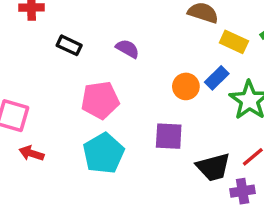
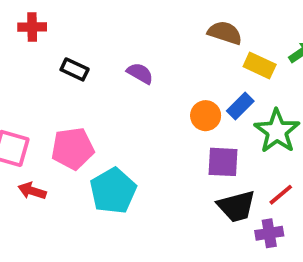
pink pentagon: (100, 100) -> (73, 148), moved
purple square: (169, 136) -> (223, 162), moved

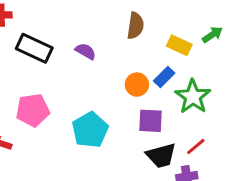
brown semicircle: (225, 33) -> (135, 26), moved, turned 80
black rectangle: (75, 69) -> (34, 48), size x1.6
cyan pentagon: (113, 191) -> (90, 130), moved

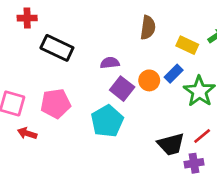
purple semicircle: (86, 51) -> (110, 63), moved, turned -36
purple square: (151, 121) -> (122, 89), moved, turned 35

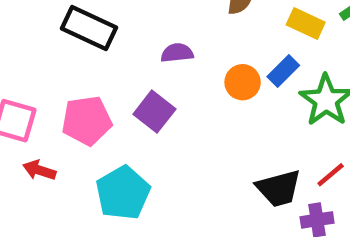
purple square: (122, 89) -> (154, 112), moved
cyan pentagon: (107, 121) -> (123, 193), moved

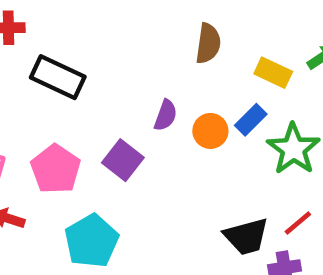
purple semicircle: (177, 53) -> (166, 115), moved, turned 116
pink pentagon: (87, 121) -> (56, 169), turned -30

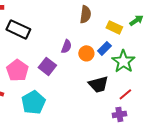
black trapezoid: (246, 236) -> (98, 84), moved

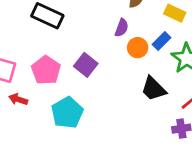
purple semicircle: (66, 46) -> (122, 28), moved
black trapezoid: (98, 84) -> (153, 89), turned 60

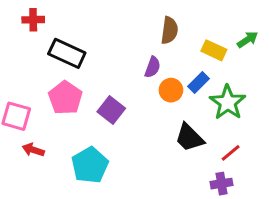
pink pentagon: (46, 70) -> (65, 98), moved

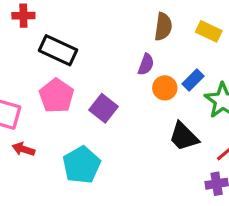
yellow rectangle: (214, 50) -> (209, 31), moved

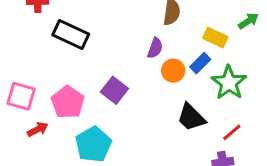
yellow rectangle: (209, 31) -> (215, 37), moved
pink pentagon: (56, 96) -> (68, 102), moved
red arrow: (23, 149) -> (38, 129), turned 135

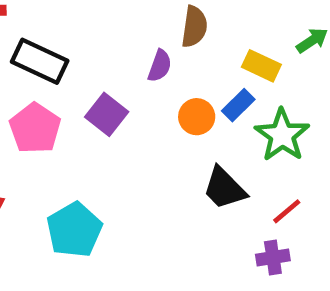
purple semicircle: (155, 48) -> (160, 66), moved
purple square: (114, 90) -> (107, 114), moved
pink pentagon: (68, 102) -> (35, 128), moved

